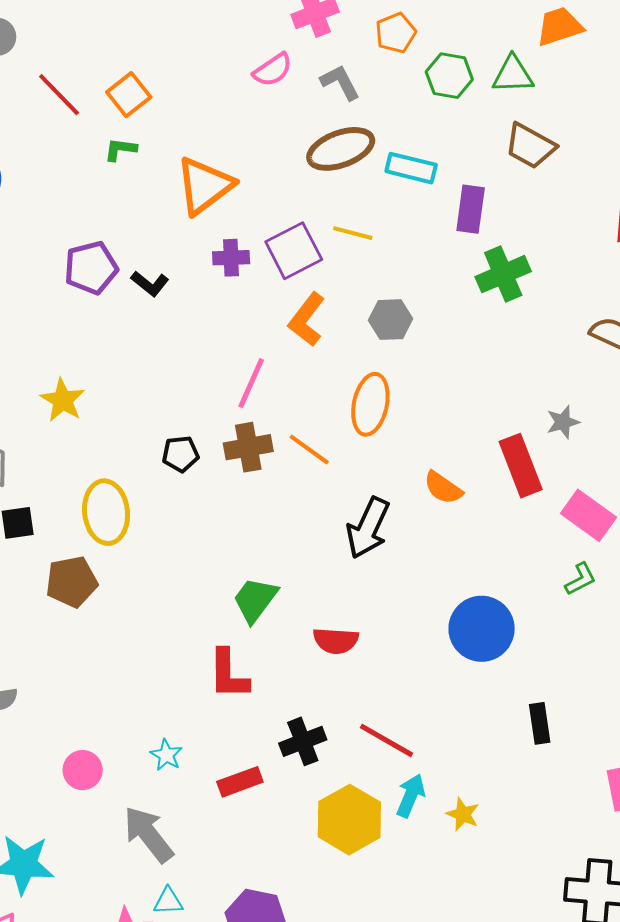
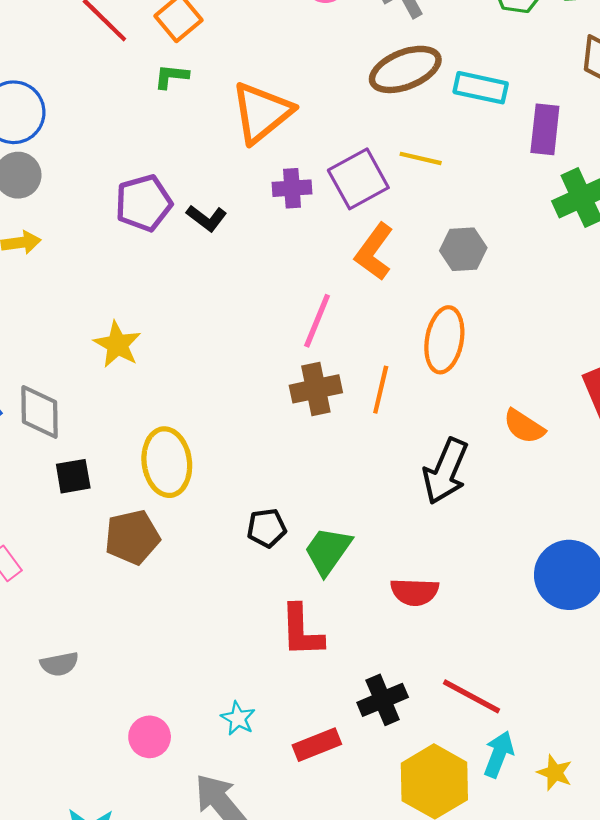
orange line: (309, 449) -> (381, 390), turned 69
black pentagon: (181, 454) -> (267, 528), moved

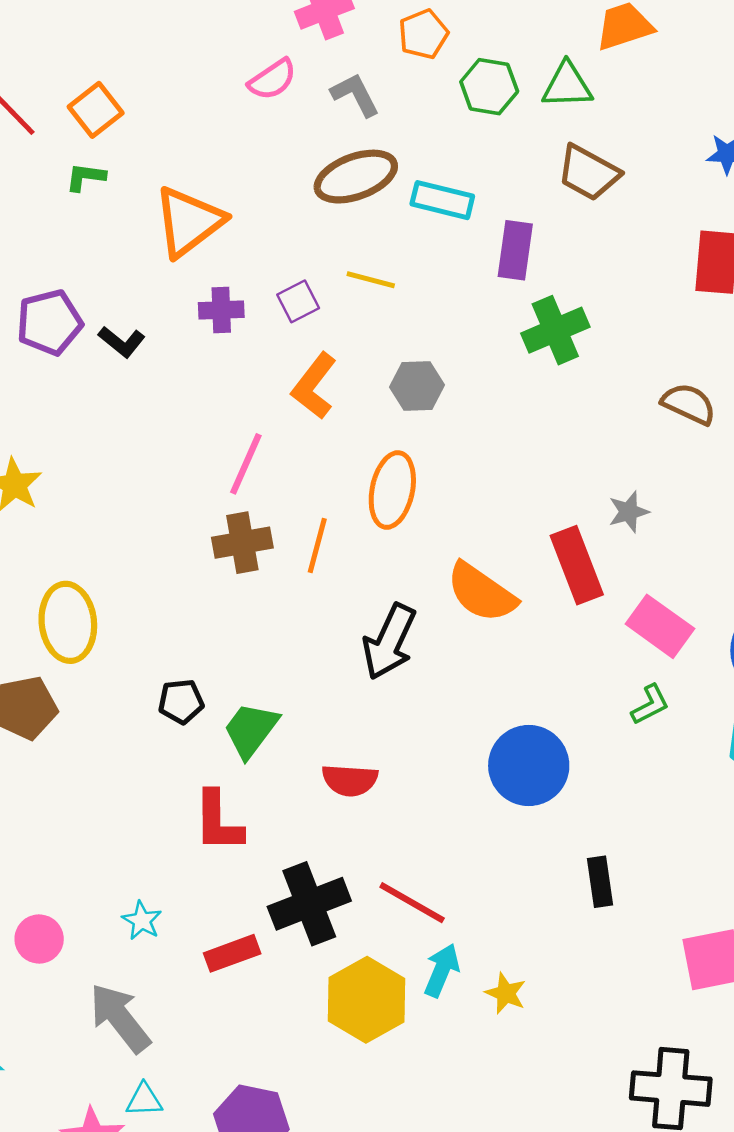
purple square: (358, 179) -> (298, 301), size x0.6
orange semicircle: (524, 426) -> (481, 592), size x1.5
black cross: (383, 700) -> (309, 904), size x1.4

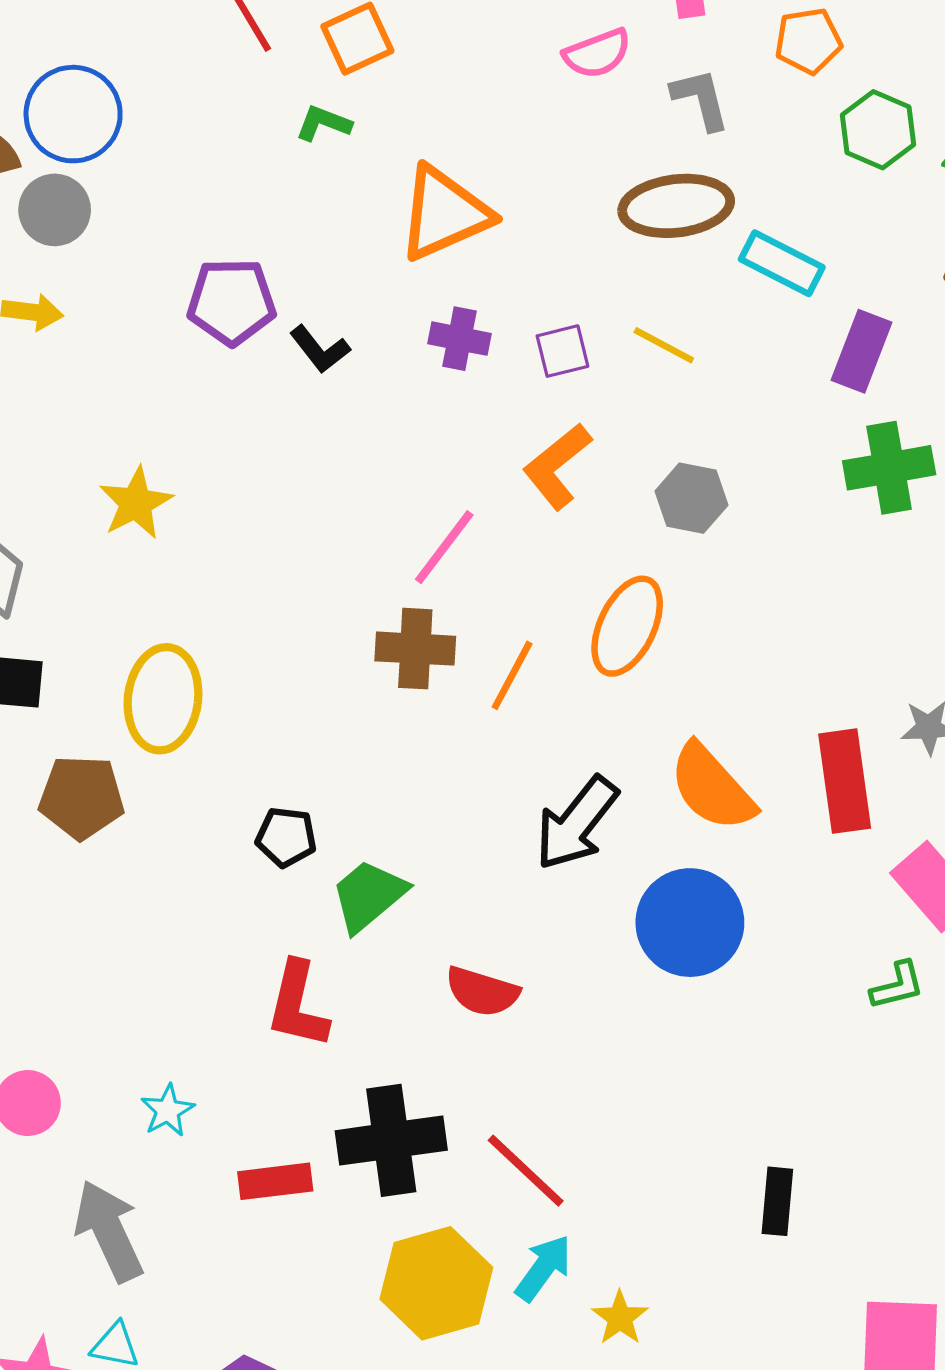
blue circle: (529, 766) -> (690, 923), moved

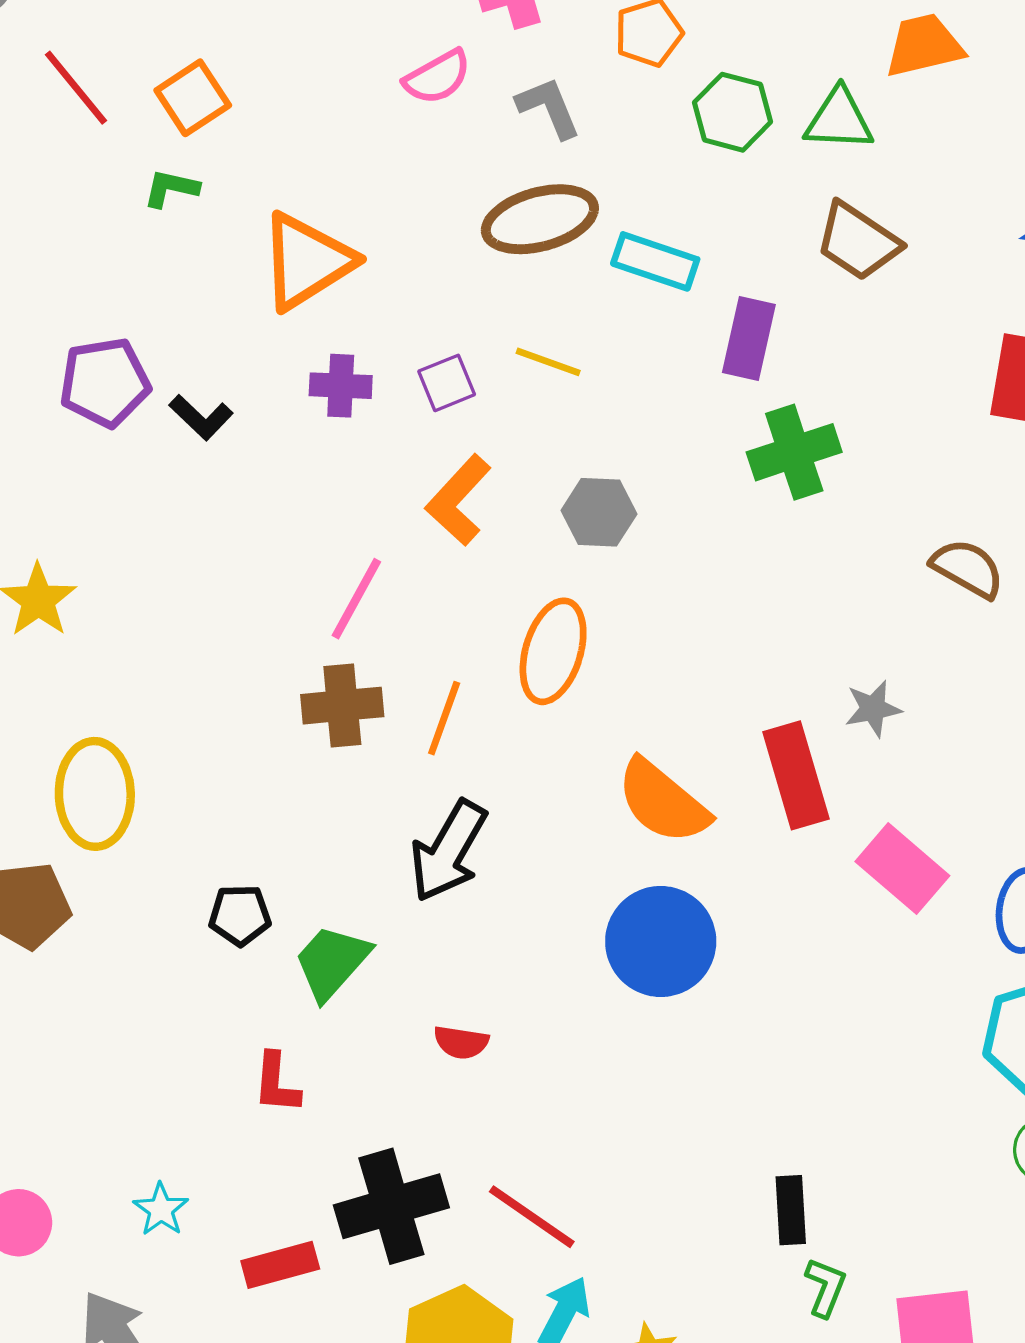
black arrow: (576, 823) -> (448, 851), moved
green L-shape: (897, 986) -> (825, 1287), moved, turned -46
red semicircle: (482, 992) -> (461, 1042), size x0.7
red L-shape: (298, 1005) -> (277, 1083), size x0.7

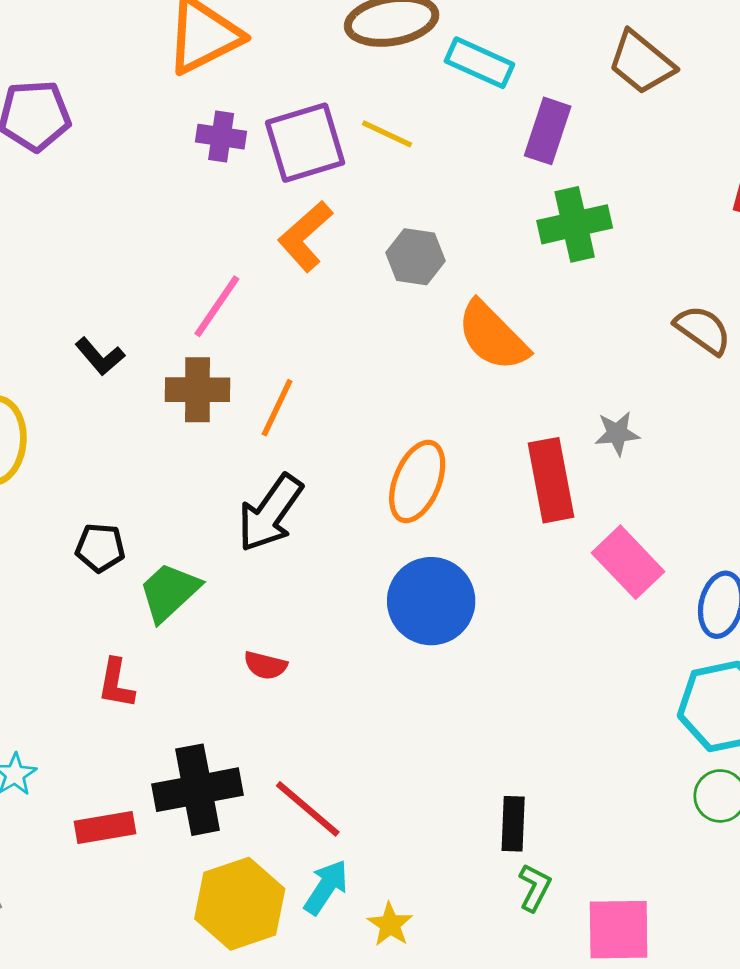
purple square: (447, 383) -> (305, 143), size x1.8
black L-shape: (201, 417) -> (100, 356), moved
orange ellipse: (553, 651) -> (417, 481), moved
orange semicircle: (663, 802) -> (493, 336), moved

